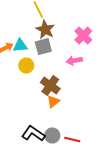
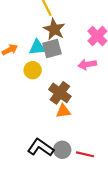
cyan triangle: (20, 46) -> (37, 47), moved
orange triangle: (53, 102) -> (63, 111), turned 32

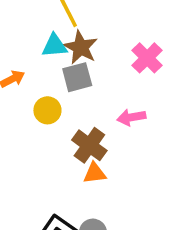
cyan triangle: (37, 47) -> (54, 46), moved
pink arrow: (87, 64) -> (131, 117), moved

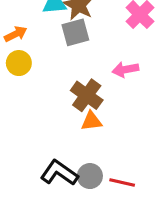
yellow circle: (47, 110) -> (19, 63), moved

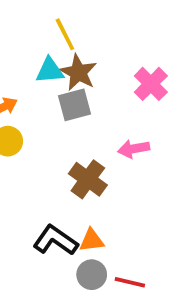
orange triangle: (91, 121) -> (92, 240), moved
black L-shape: (59, 173) -> (55, 240), moved

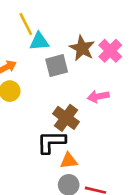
yellow line: (65, 34) -> (26, 24), moved
brown star: (78, 72) -> (82, 48), moved
black L-shape: (55, 240) -> (51, 142), moved, turned -36

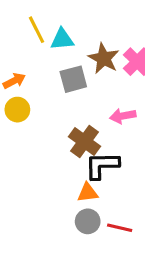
cyan triangle: (39, 41) -> (62, 39), moved
black L-shape: (51, 142) -> (102, 165), moved

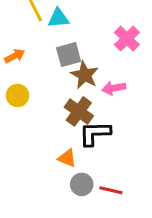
brown star: (104, 58) -> (85, 75), moved
yellow circle: (17, 110) -> (18, 95), moved
orange triangle: (88, 193) -> (67, 158), moved, turned 30

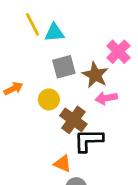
orange arrow: (15, 56) -> (13, 89), moved
brown star: (85, 75) -> (95, 75), moved
yellow circle: (18, 95) -> (49, 99), moved

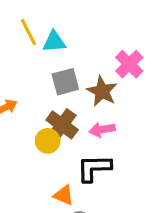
pink arrow: (106, 98) -> (102, 130), moved
yellow circle: (49, 99) -> (48, 141), moved
brown cross: (73, 120) -> (62, 125), moved

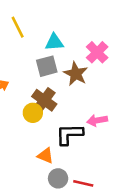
cyan triangle: (54, 42) -> (54, 42), moved
pink arrow: (102, 130) -> (97, 120), moved

